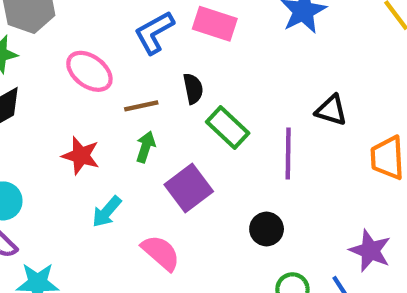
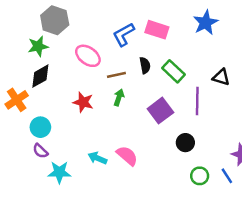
green rectangle: (228, 127) -> (173, 71), moved
purple square: (189, 188) -> (160, 111), moved
cyan arrow: (107, 212) -> (97, 158), moved, turned 72

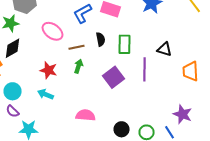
green rectangle: (173, 71) -> (124, 44), turned 48
black circle: (185, 143) -> (122, 129), moved
pink semicircle: (127, 156) -> (86, 115), turned -36
cyan arrow: (97, 158) -> (46, 94), moved

